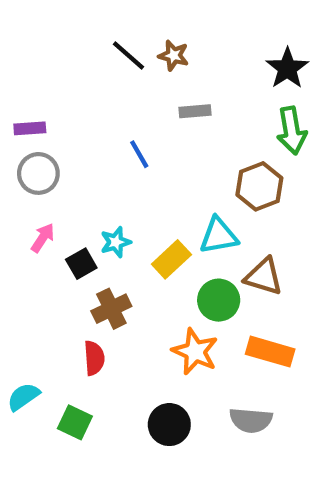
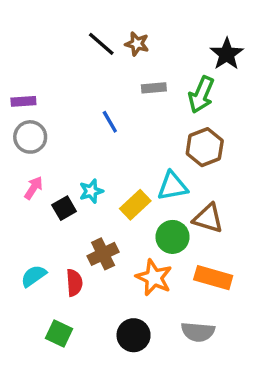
green arrow: (292, 131) -> (201, 95), moved, turned 33
brown cross: (111, 309) -> (103, 254), moved
cyan semicircle: (23, 397) -> (34, 276), moved

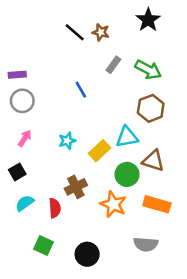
black star: (227, 54) -> (148, 20), moved
gray rectangle: (154, 88) -> (113, 65), turned -49
green arrow: (201, 95) -> (148, 70), turned -85
black square: (64, 208) -> (17, 172), moved
black circle: (134, 335) -> (87, 254), moved

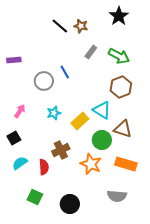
gray circle: (22, 101) -> (44, 81), moved
cyan triangle: (127, 137) -> (102, 110), turned 42

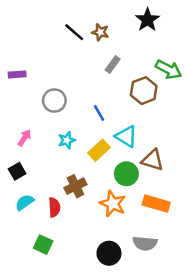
green arrow: (119, 56) -> (169, 69), moved
blue line: (65, 72) -> (99, 113), moved
brown hexagon: (121, 87) -> (144, 91), moved
black circle: (70, 204) -> (109, 253), moved

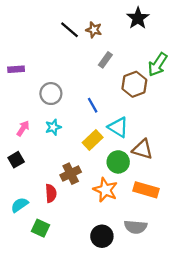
green arrow: (169, 69) -> (158, 65), turned 95
cyan star: (67, 140) -> (53, 127), moved
cyan semicircle: (25, 202) -> (20, 205), moved

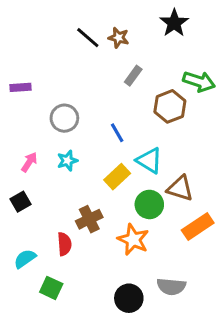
green arrow: (158, 65) -> (199, 82), turned -105
orange rectangle: (146, 190) -> (198, 226), moved, turned -50

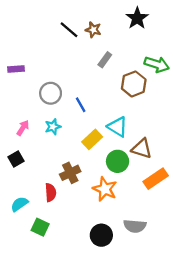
blue line: (117, 133) -> (81, 105), moved

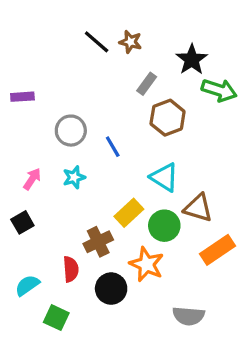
black star: (137, 18) -> (192, 60), moved
brown hexagon: (134, 84) -> (168, 118), moved
yellow rectangle: (92, 139) -> (129, 213), moved
black circle: (101, 235) -> (111, 289), moved

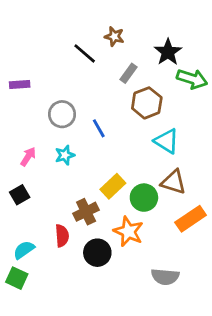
black line: (97, 42) -> (85, 53), moved
cyan triangle: (164, 177) -> (167, 141), moved
green square: (56, 318) -> (17, 278), moved

